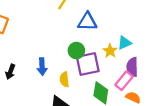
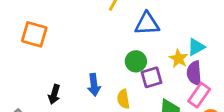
purple square: (88, 64) -> (152, 77), size x0.7
purple semicircle: (132, 67) -> (194, 73), moved

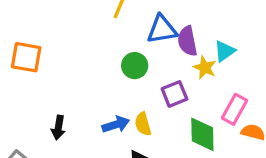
green circle: (136, 61) -> (135, 66), moved
purple semicircle: (194, 73) -> (187, 41), moved
blue arrow: (94, 85) -> (116, 124), moved, turned -95

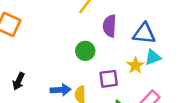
blue triangle: (162, 29) -> (144, 34), moved
purple semicircle: (187, 41) -> (110, 26), moved

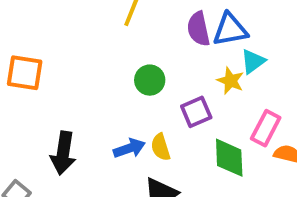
purple semicircle: (110, 26) -> (198, 29), moved
black arrow: (19, 81) -> (63, 153), size x1.5

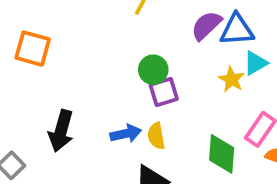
purple semicircle: (198, 29) -> (206, 25), turned 52
purple square: (196, 112) -> (164, 92), moved

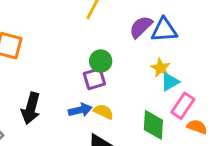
cyan triangle: (255, 63) -> (170, 82), moved
purple square: (164, 92) -> (94, 79), moved
yellow semicircle: (156, 136) -> (103, 112), turned 126

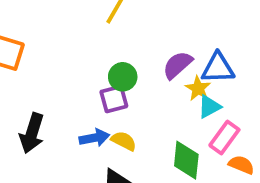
purple semicircle: (141, 27) -> (177, 65), moved
blue triangle: (164, 30) -> (218, 68), moved

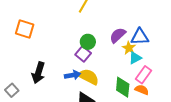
purple square: (114, 99) -> (83, 54), turned -35
yellow semicircle: (124, 141) -> (89, 77), size x1.5
orange semicircle: (241, 165) -> (142, 90), moved

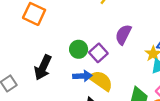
purple semicircle: (118, 35) -> (123, 35), moved, turned -30
green circle: (88, 42) -> (79, 49), moved

